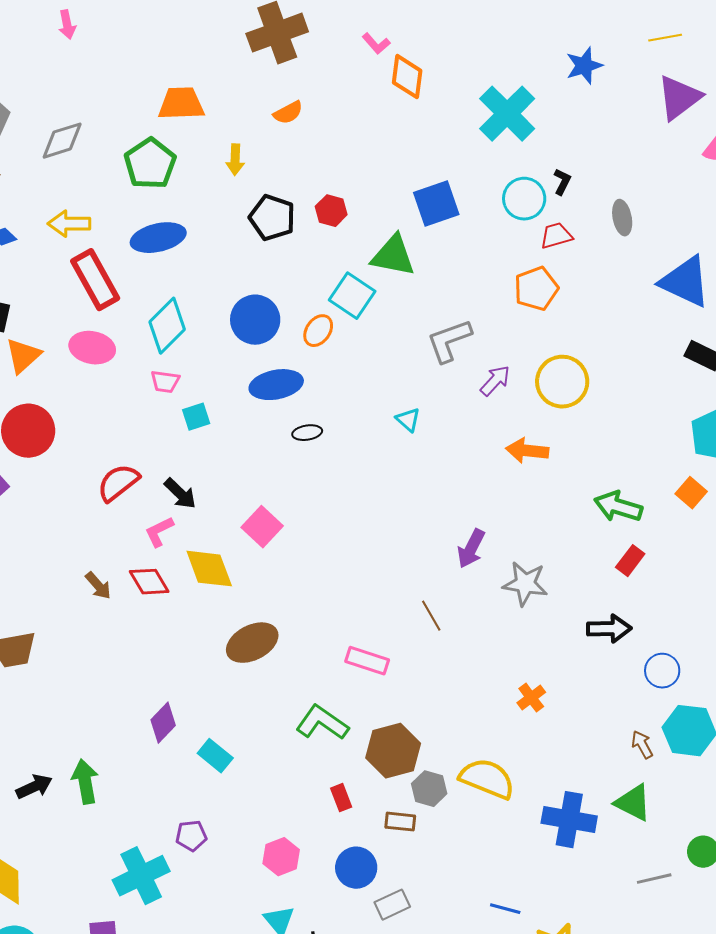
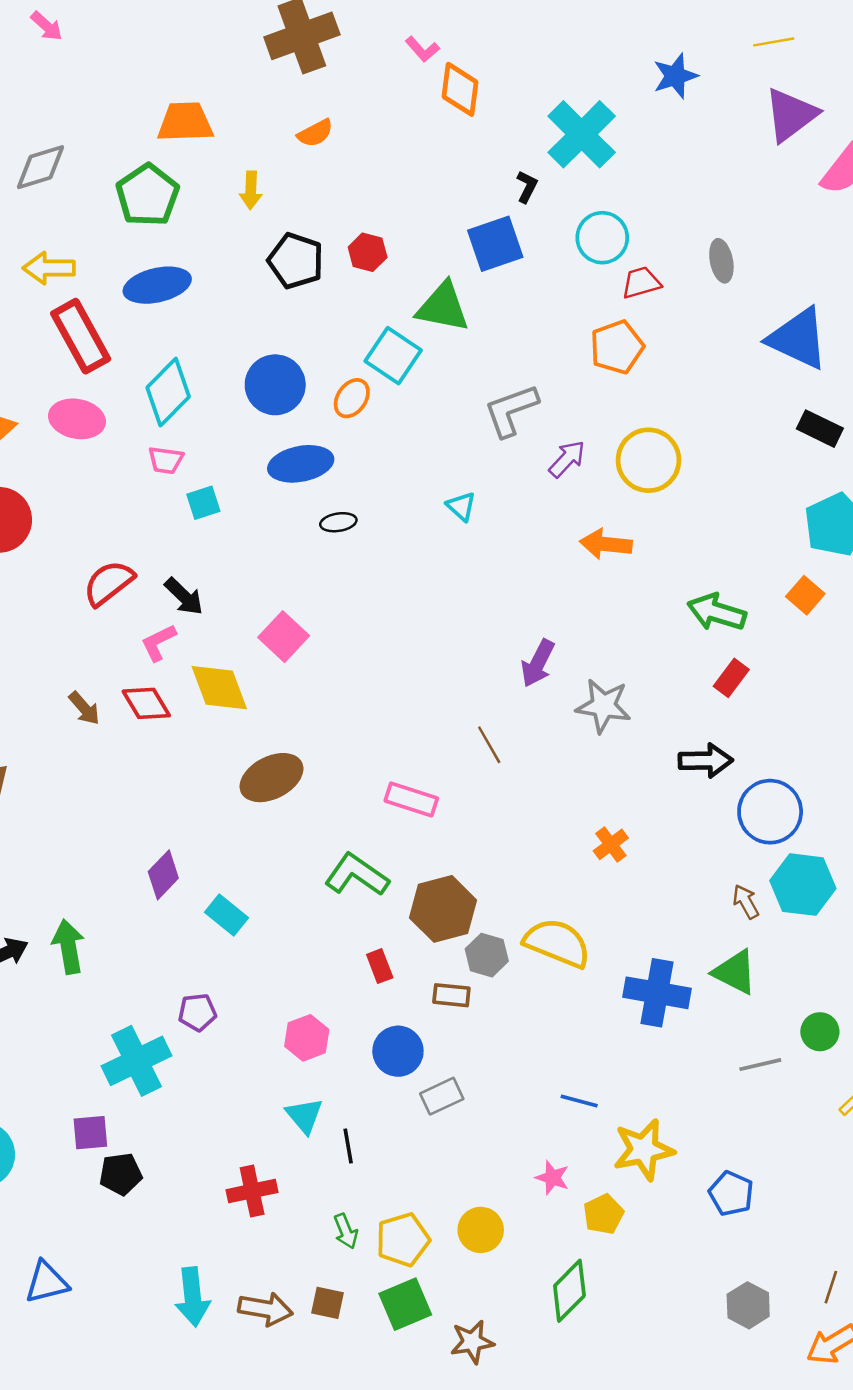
pink arrow: (67, 25) -> (47, 26), turned -36
black L-shape: (562, 182) -> (527, 187), moved
blue circle: (662, 671) -> (770, 812), size x1.5

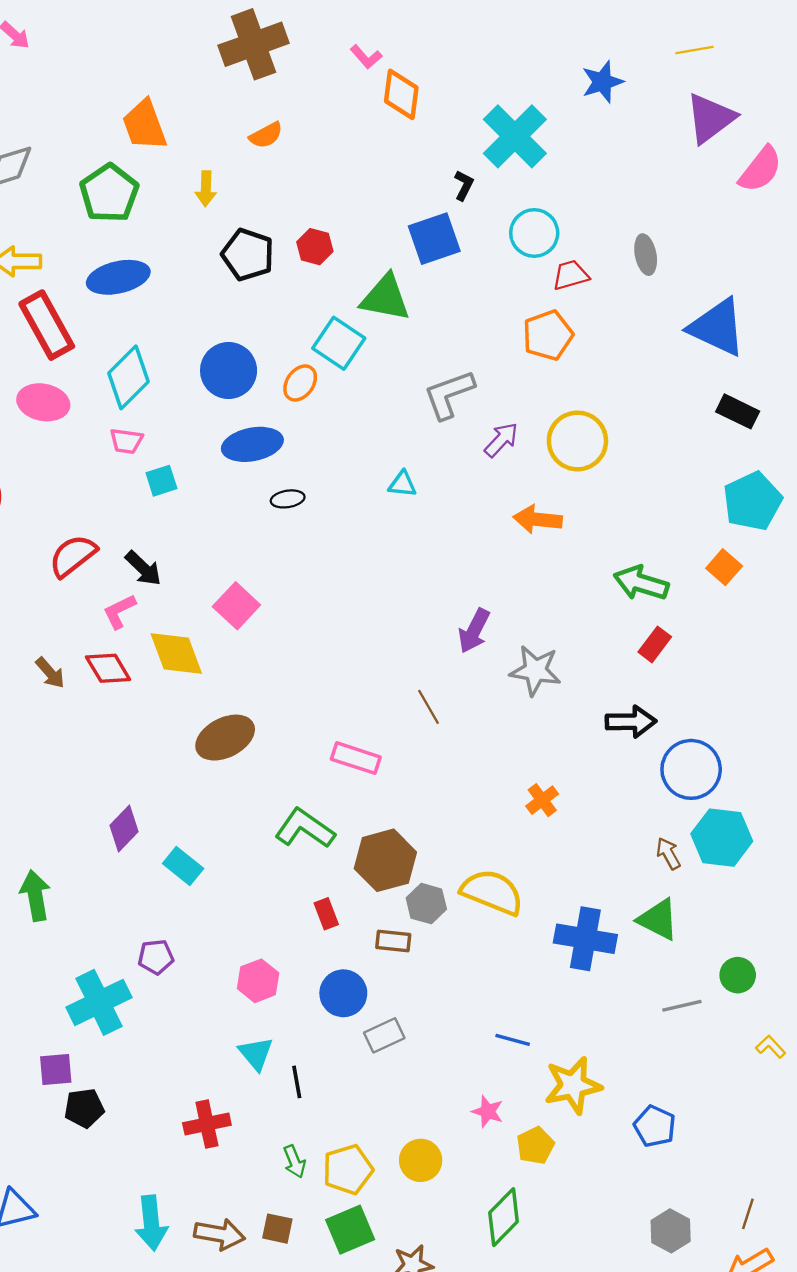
orange trapezoid: (185, 122) -> (144, 125), turned -108
cyan triangle: (461, 506) -> (402, 484), turned -36

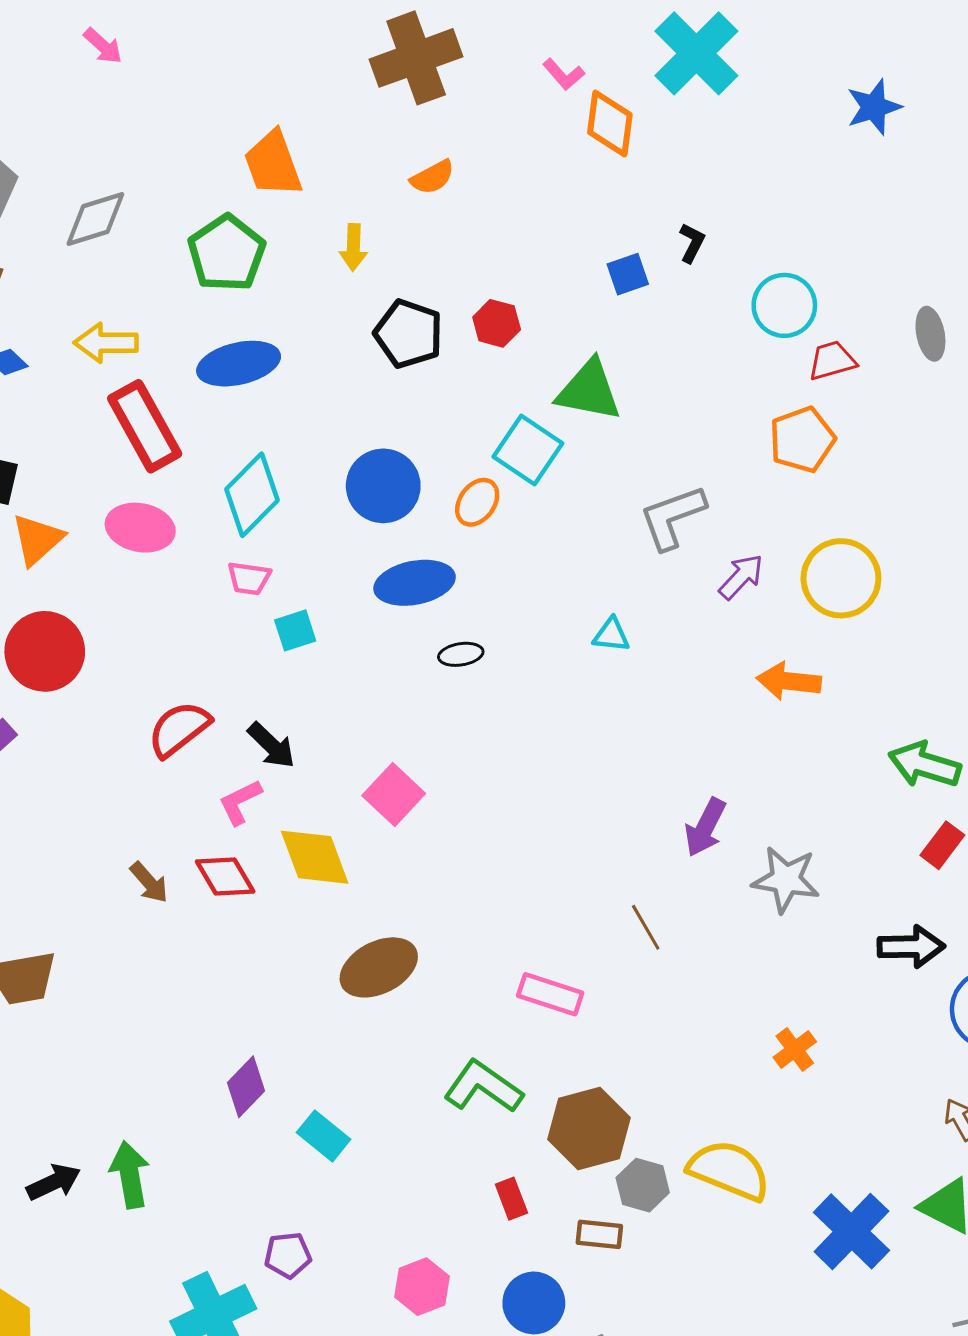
cyan cross: (515, 136) -> (696, 53), moved
blue square: (434, 239) -> (628, 274), moved, size x0.6
blue cross: (585, 939) -> (851, 1231), turned 34

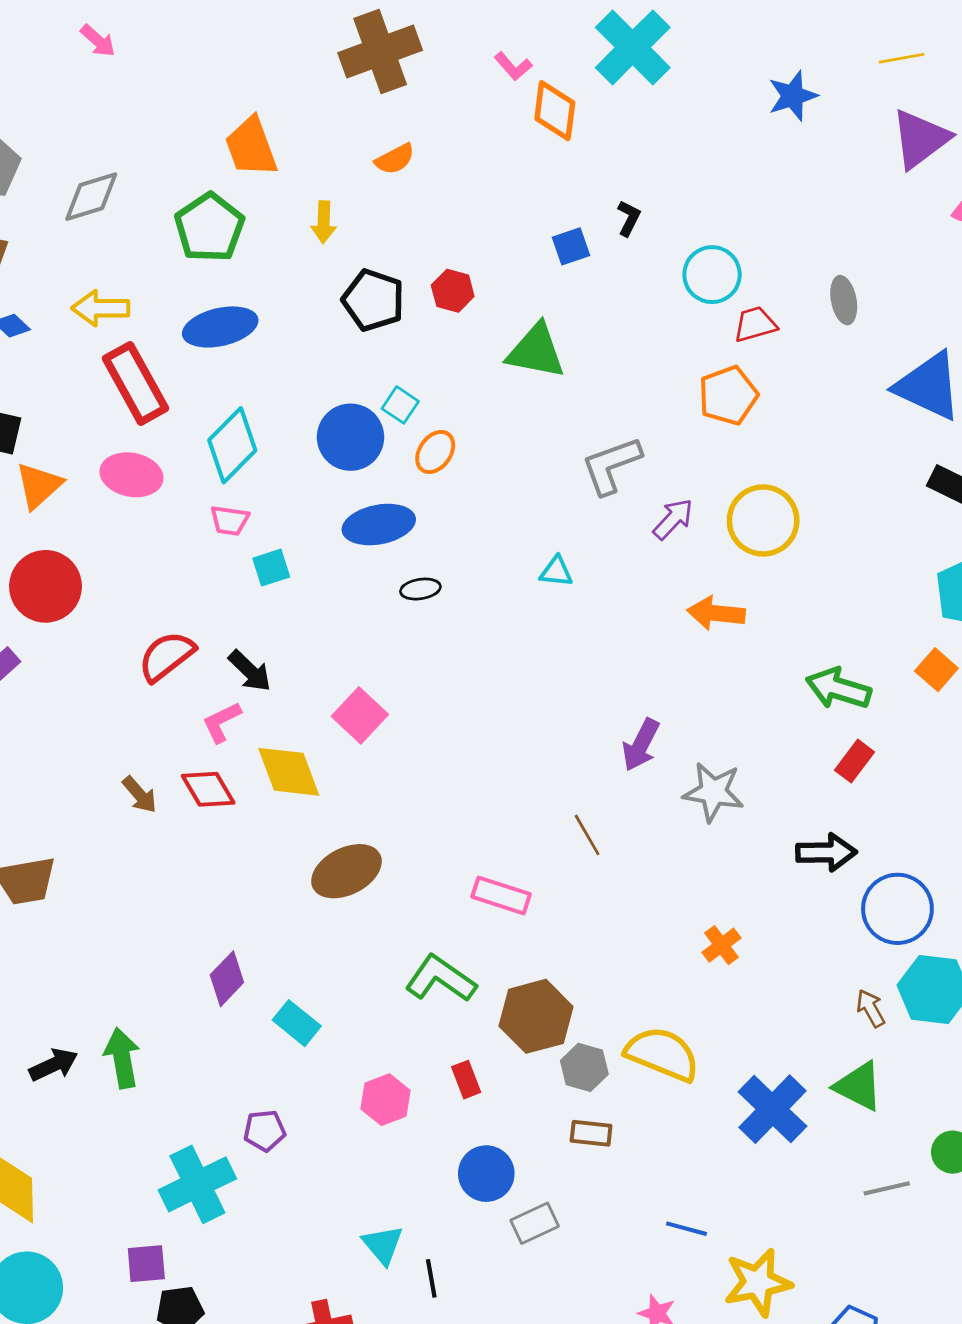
cyan square: (528, 450) -> (400, 405), moved, size x0.6
brown rectangle: (599, 1234) -> (591, 1133), moved
pink hexagon: (422, 1287) -> (385, 1100), moved

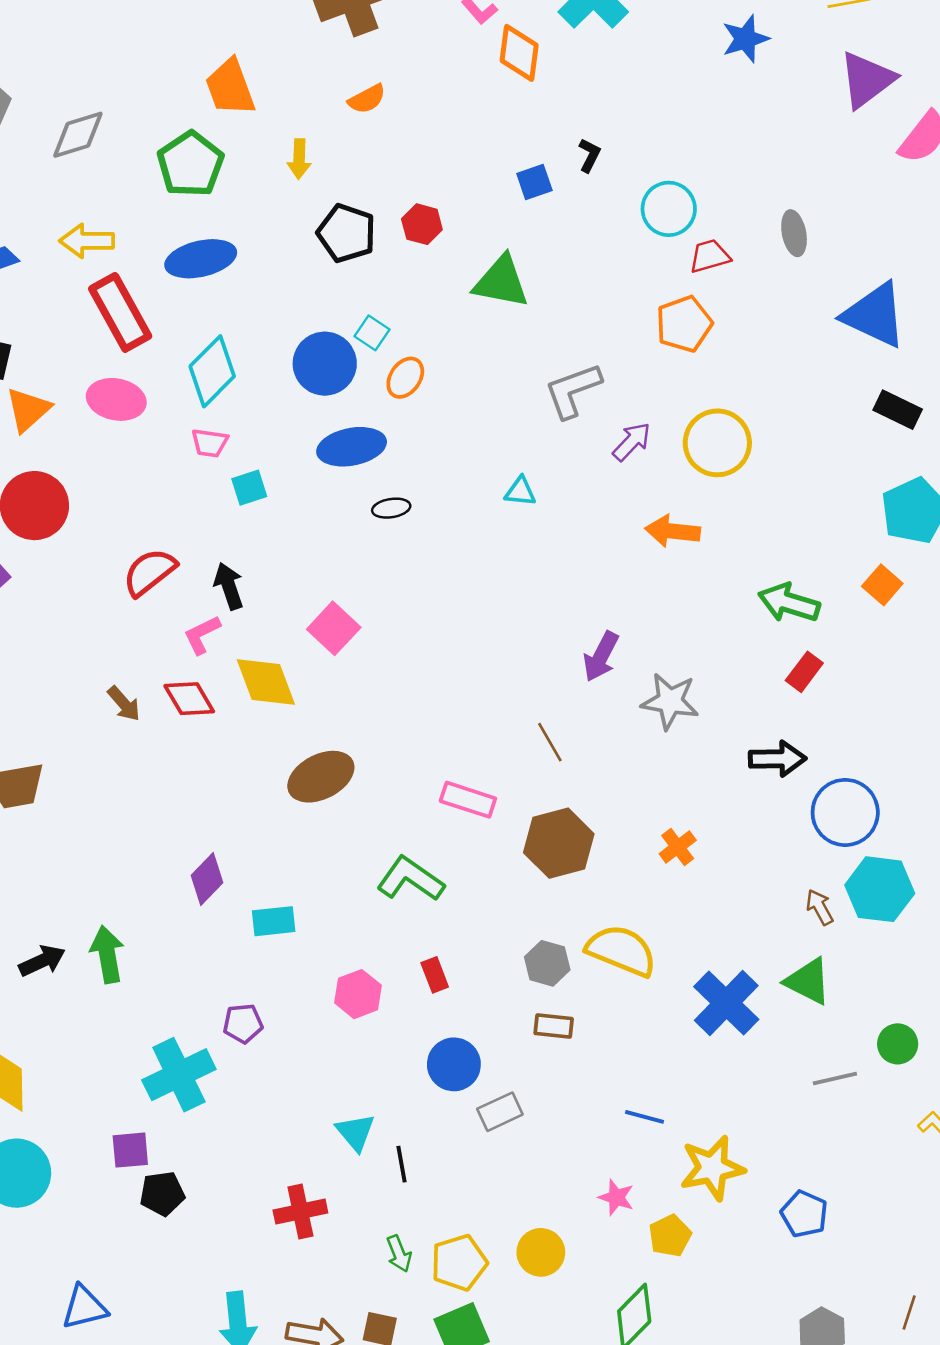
black arrow: (250, 671) -> (229, 586), turned -153
brown hexagon: (536, 1016) -> (559, 843), moved
cyan rectangle: (297, 1023) -> (274, 921), turned -45

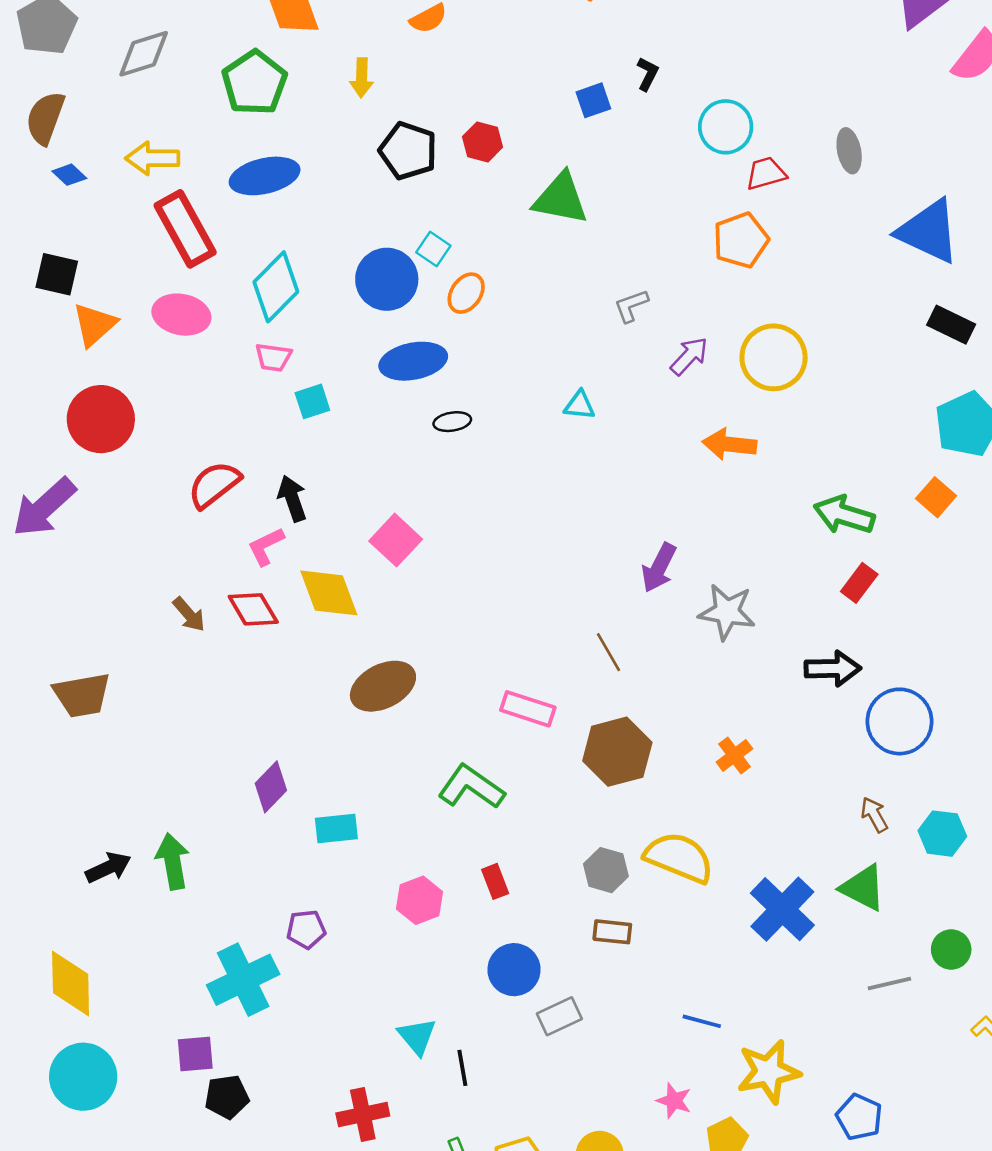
gray L-shape: (573, 390) -> (631, 306), size x0.6
cyan hexagon: (880, 889) -> (942, 834), moved, size x0.7

